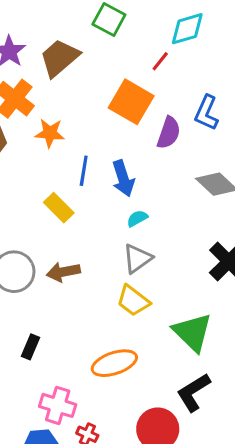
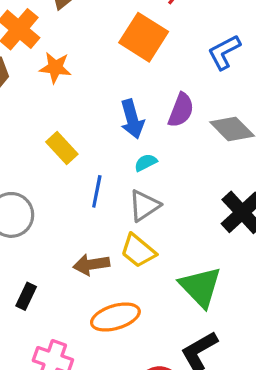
blue L-shape: (206, 113) -> (224, 52), turned 36
purple semicircle: (169, 133) -> (181, 110), moved
blue line: (84, 171) -> (97, 191), moved
brown arrow: (63, 272) -> (91, 264), moved

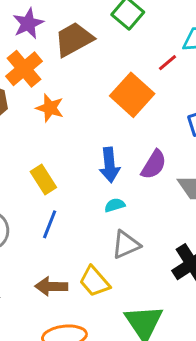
blue line: (97, 191) -> (50, 224), moved
gray triangle: (144, 206) -> (126, 245), moved

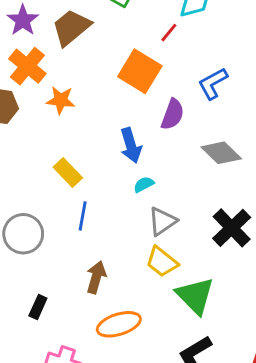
purple semicircle: (154, 165) -> (173, 114), moved
yellow trapezoid: (95, 281) -> (162, 262), moved
brown arrow: (51, 286) -> (96, 277), turned 116

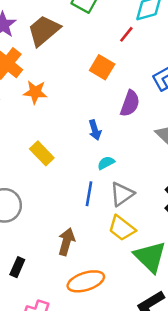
orange square: (140, 71) -> (102, 67), size x0.7
blue arrow: (131, 145) -> (95, 130), size x0.7
blue line: (83, 216) -> (89, 194), moved

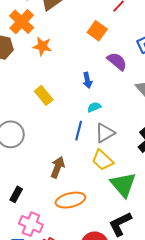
purple semicircle: (130, 103) -> (117, 61), turned -75
black rectangle: (17, 267) -> (16, 194), moved

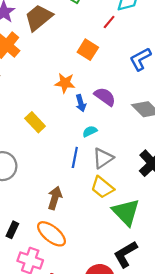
orange star: (42, 46) -> (65, 83), moved
purple semicircle: (117, 61) -> (105, 97), moved
orange ellipse: (70, 200) -> (51, 234), moved, turned 56

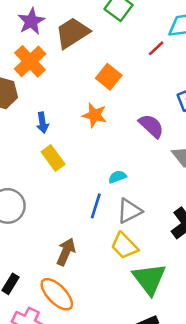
orange square: (88, 50) -> (109, 77), moved
purple semicircle: (105, 97) -> (151, 126), moved
blue arrow: (81, 103) -> (42, 123), moved

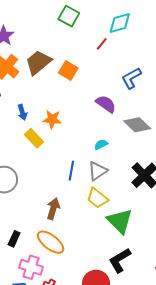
brown trapezoid: (72, 33) -> (38, 62), moved
orange star: (95, 115) -> (52, 119), moved
cyan semicircle: (117, 177) -> (101, 145), moved

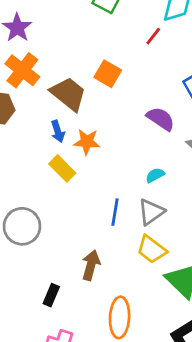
brown trapezoid: (38, 62) -> (68, 94), moved, turned 80
blue arrow: (22, 112) -> (58, 131), moved
black rectangle: (14, 239) -> (51, 295), moved
orange ellipse: (51, 242) -> (120, 317), moved, turned 56

